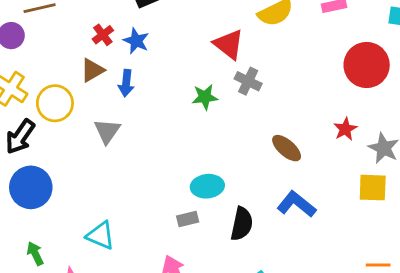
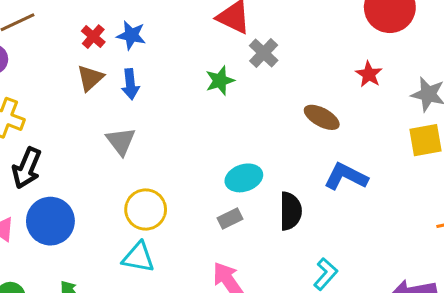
gray cross: (248, 81) -> (264, 53), turned 30
yellow circle: (55, 103) -> (146, 210), moved
red star: (345, 129) -> (369, 74), moved

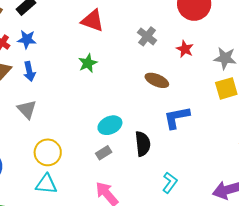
gray cross: (264, 53) -> (147, 36), moved
blue L-shape: (346, 177) -> (177, 118), turned -32

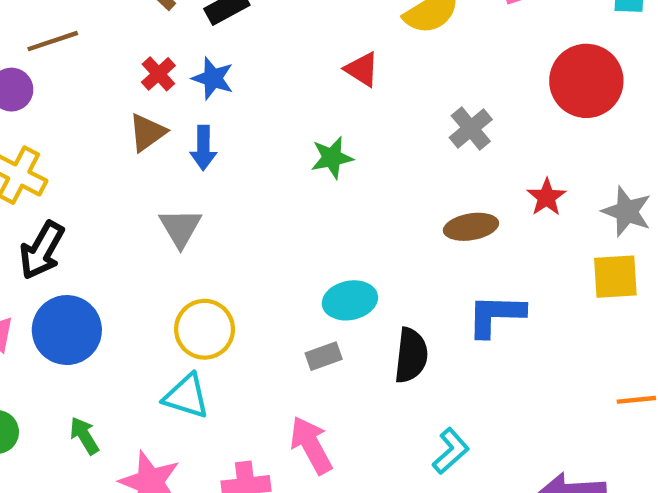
red triangle: (93, 21) -> (362, 69), size x0.7
red star: (185, 49) -> (547, 197), moved
brown ellipse: (157, 80) -> (471, 227), turned -45

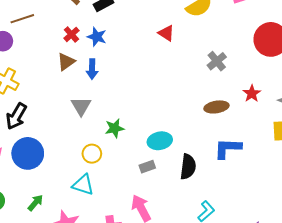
green star: (332, 158) -> (115, 128), moved
yellow circle: (205, 329) -> (92, 154), size x0.7
green arrow: (84, 436) -> (35, 203), turned 72

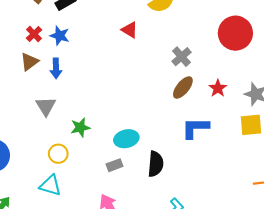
brown ellipse: (216, 107) -> (183, 87), moved, turned -40
blue L-shape: (228, 148) -> (195, 128), moved

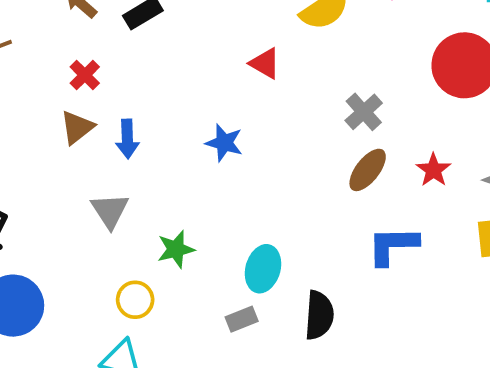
blue star: (60, 36) -> (224, 143), moved
cyan ellipse: (126, 139) -> (263, 269), turned -60

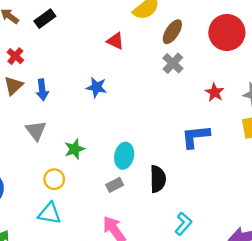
brown ellipse: (368, 170) -> (172, 32), moved

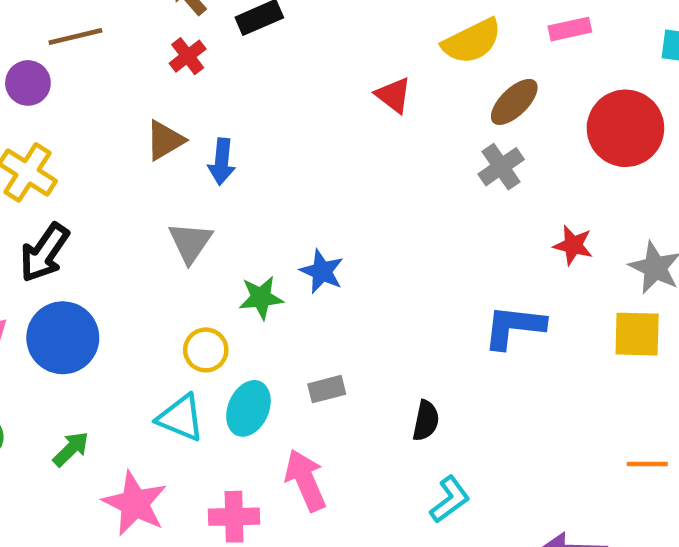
red cross: (15, 56) -> (188, 56), moved
blue star: (96, 87) -> (322, 271), moved
red star: (215, 92) -> (573, 245), turned -30
cyan ellipse: (124, 156) -> (248, 408), moved
black semicircle: (158, 179) -> (426, 421), moved, size x0.7

